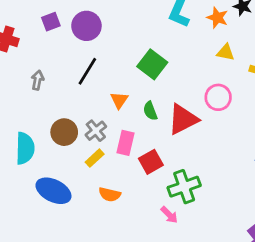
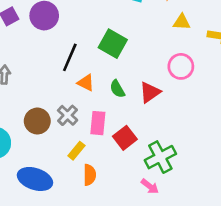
black line: (87, 71) -> (70, 57), moved
orange triangle: (119, 100) -> (86, 83), turned -30
red triangle: (183, 119) -> (150, 92), size x0.7
yellow rectangle: (95, 158) -> (76, 151), moved
orange semicircle: (110, 194) -> (90, 175), turned -95

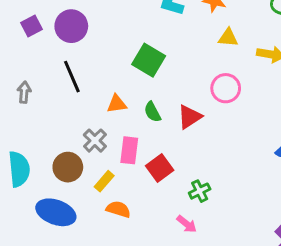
black line: (70, 57) -> (72, 77), moved, turned -48
orange triangle: (86, 83) -> (117, 104), turned -36
brown circle: (37, 121) -> (68, 167), moved
green cross: (160, 157) -> (200, 191), size x0.6
orange semicircle: (90, 175) -> (118, 209), turned -75

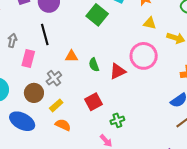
green square: (149, 60) -> (97, 15), moved
pink circle: (226, 88) -> (144, 56), size x1.4
pink rectangle: (129, 150) -> (28, 58), moved

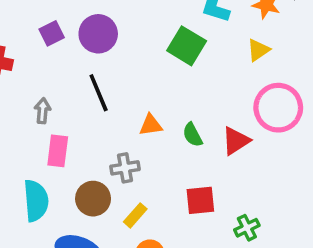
yellow triangle: (150, 23) -> (258, 50), moved, turned -40
pink rectangle: (28, 58) -> (58, 151), moved
gray cross: (54, 78) -> (125, 168), turned 35
red square: (94, 102) -> (200, 200), turned 30

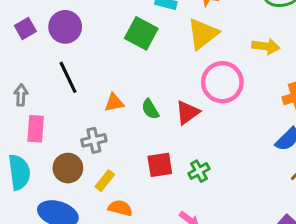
yellow triangle: (258, 50) -> (203, 34), size x1.6
green cross: (247, 228) -> (199, 171), moved

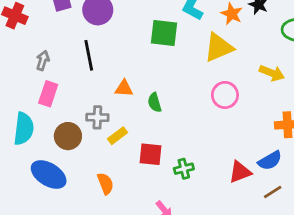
green square: (141, 33) -> (164, 33), turned -36
pink circle: (222, 82) -> (225, 95), size x0.7
red triangle: (187, 112) -> (240, 172), moved
yellow rectangle: (105, 181) -> (118, 136), moved
orange semicircle: (120, 208) -> (105, 184), turned 40

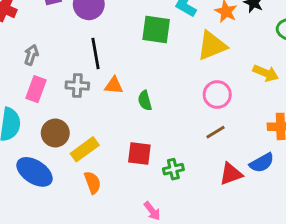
black line: (89, 55) -> (96, 53), moved
gray cross: (97, 117) -> (77, 85), moved
yellow rectangle: (118, 136) -> (85, 149), moved, size x1.4
brown line: (273, 192) -> (216, 132), moved

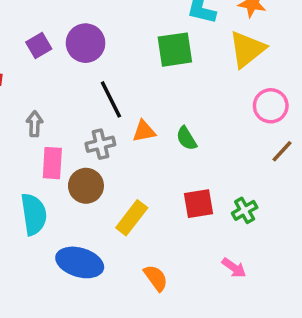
brown circle: (55, 133) -> (86, 186), moved
orange semicircle: (93, 183) -> (156, 278), moved

